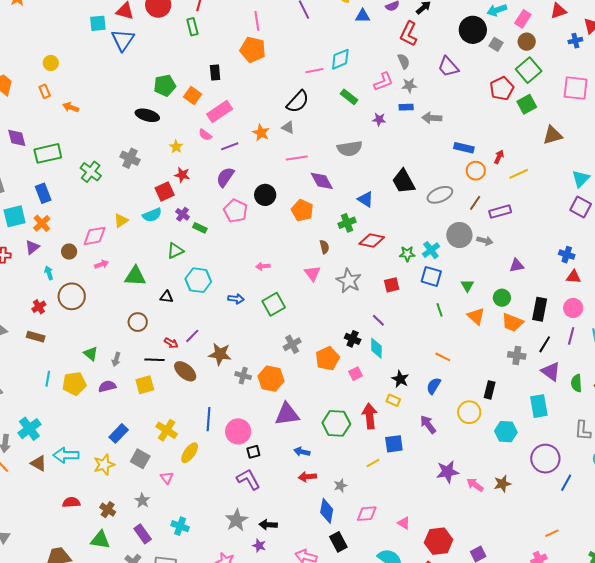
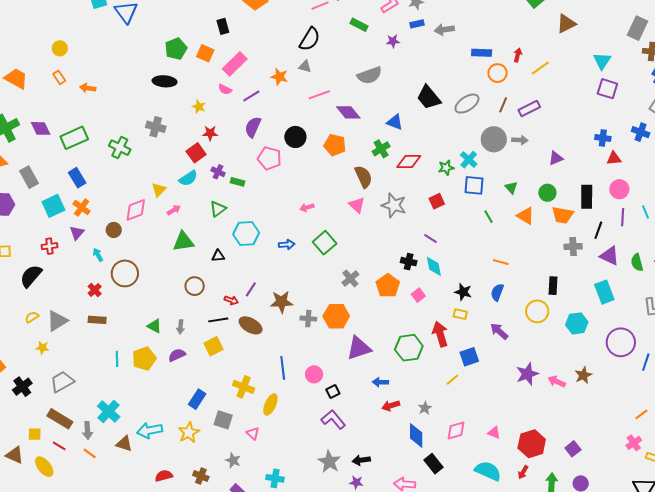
brown semicircle: (324, 247) -> (363, 177), size x1.6
pink arrow: (102, 264) -> (174, 210), moved
pink circle: (238, 431) -> (314, 374), size x0.7

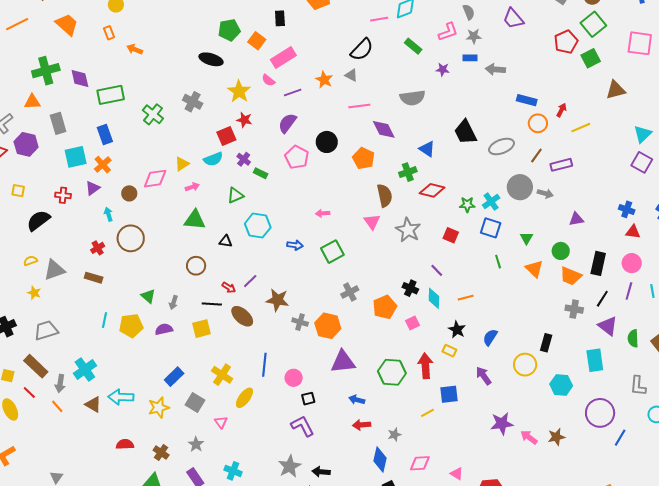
yellow star: (199, 107) -> (239, 91), size x1.6
red square: (437, 201) -> (451, 235), turned 35
orange line: (501, 262) -> (466, 298), moved, turned -42

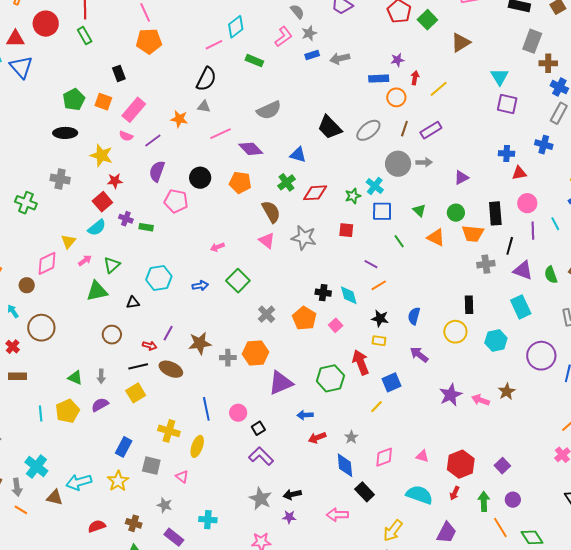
purple star: (443, 69) -> (397, 60), moved
green triangle: (235, 195) -> (112, 265), moved
purple line: (437, 270) -> (371, 264), moved

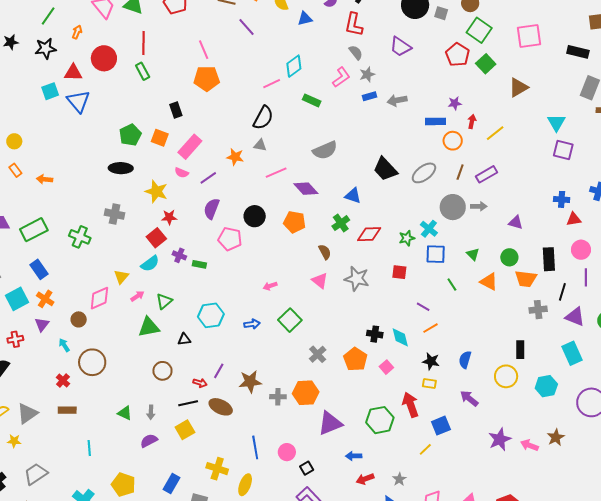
purple triangle: (461, 178) -> (516, 222), turned 42
brown semicircle: (271, 212) -> (325, 252), size x0.7
yellow pentagon: (67, 411) -> (123, 485), moved, turned -30

